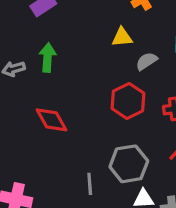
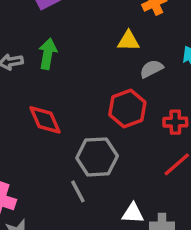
gray hexagon: (129, 164) -> (97, 157), moved
gray line: (90, 184) -> (78, 191), turned -30

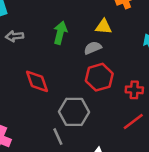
green arrow: (48, 54) -> (60, 33), moved
gray semicircle: (151, 69) -> (93, 48), moved

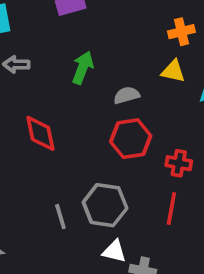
yellow triangle: (104, 27) -> (173, 71), moved
gray hexagon: (74, 112) -> (105, 205), moved
red line: (133, 121) -> (171, 208), turned -50

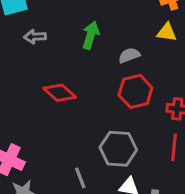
red diamond: (40, 133) -> (60, 93), turned -32
gray line: (60, 217) -> (80, 178), moved

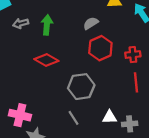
green arrow: (91, 35) -> (47, 25), moved
gray hexagon: (118, 149) -> (81, 87), moved

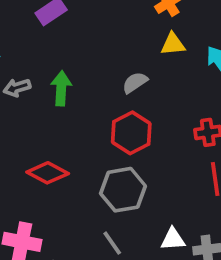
red hexagon: (100, 48) -> (131, 133), moved
red diamond: (46, 60) -> (48, 173), moved

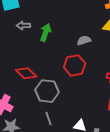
gray hexagon: (123, 190) -> (47, 91), moved

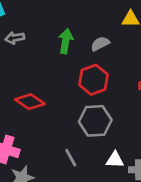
green arrow: (46, 32) -> (66, 41), moved
gray hexagon: (47, 91) -> (95, 121), moved

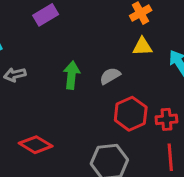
red hexagon: (93, 80) -> (131, 114), moved

